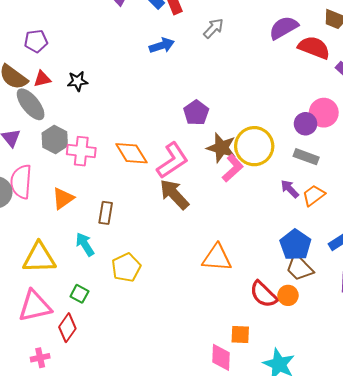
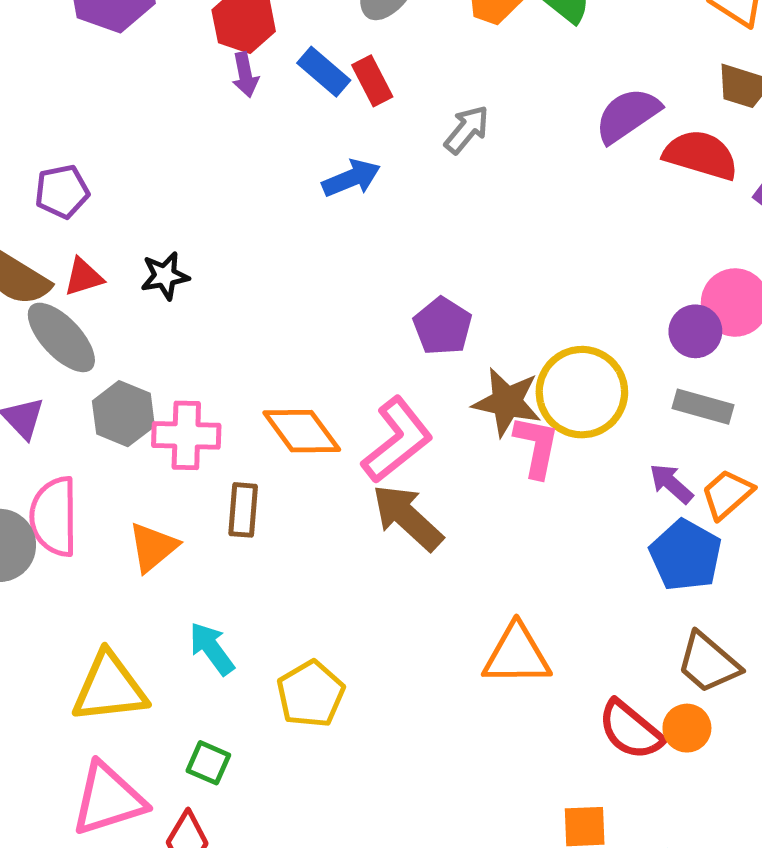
pink L-shape: (233, 168) -> (537, 447), turned -32
brown rectangle: (106, 213) -> (243, 510), moved
blue pentagon: (295, 245) -> (686, 555), moved

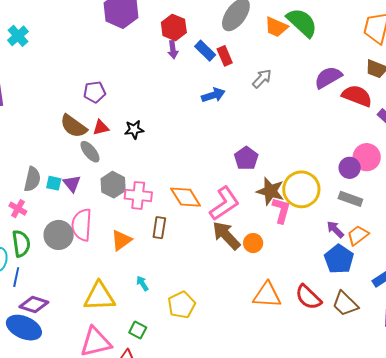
gray ellipse: (61, 337) -> (90, 152), size x0.7
cyan arrow: (212, 649) -> (142, 283), size x0.7
orange circle: (687, 728) -> (253, 243), moved
red semicircle: (630, 730) -> (308, 297), moved

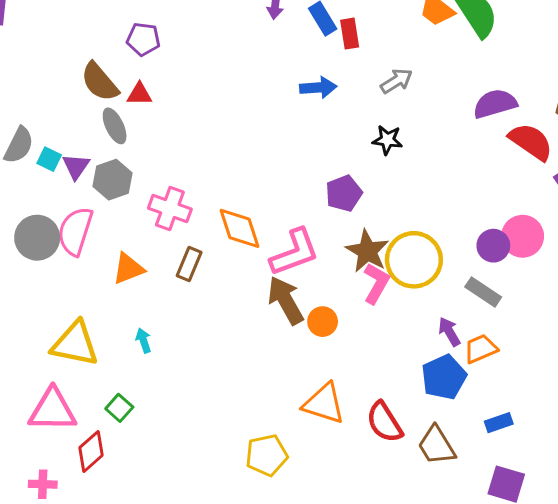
black star: (134, 130) -> (387, 140), moved
gray hexagon: (113, 185) -> (112, 180), moved
yellow pentagon: (182, 305) -> (267, 455), moved

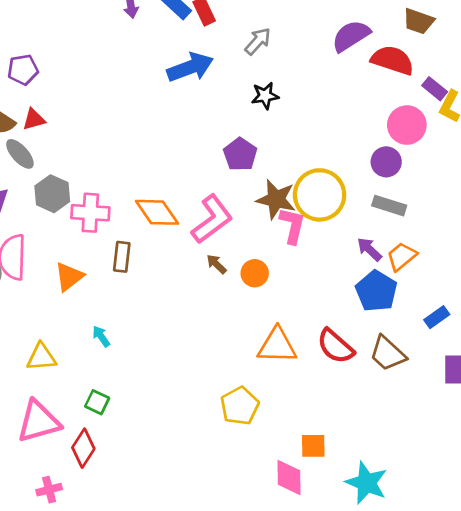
blue arrow: (318, 88) -> (190, 67), size x1.4
gray hexagon: (112, 180) -> (52, 194), moved
pink circle: (523, 236) -> (407, 125), moved
brown arrow: (286, 300) -> (217, 264), size x0.5
yellow triangle: (75, 344) -> (41, 357), size x0.7

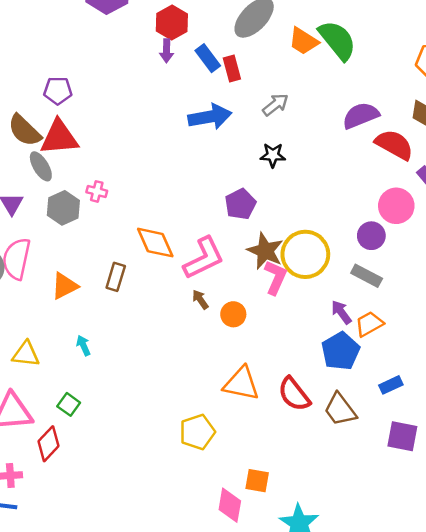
red triangle: (34, 119) -> (59, 137), size x1.8
pink cross: (90, 213) -> (97, 191), moved, size x0.6

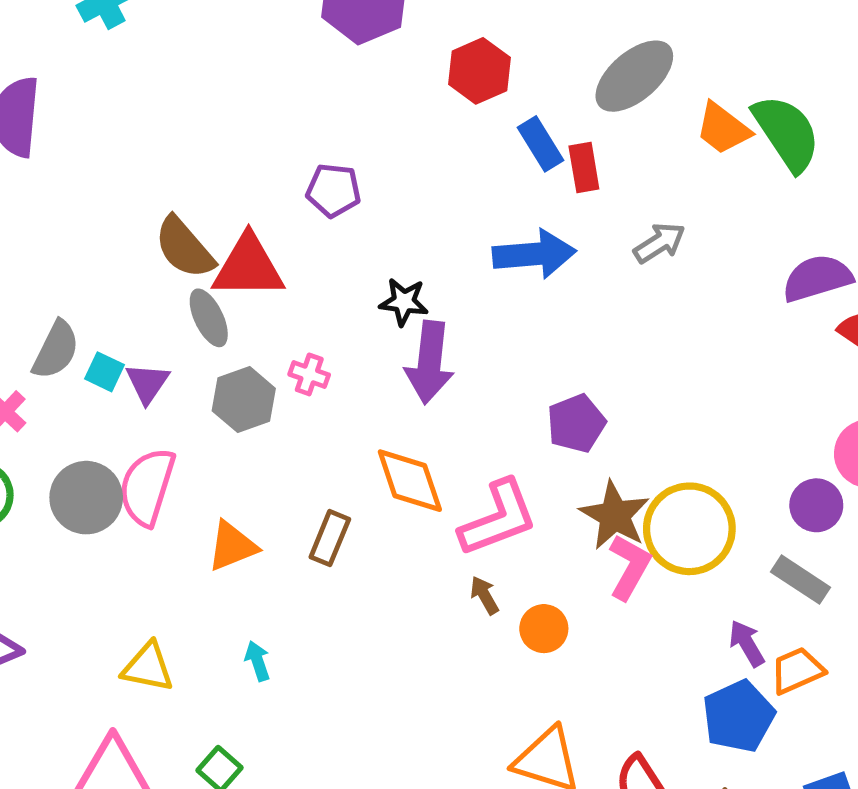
purple arrow: (167, 51) -> (430, 362), moved, size x1.8
purple pentagon: (58, 91) -> (334, 190), moved
black star: (273, 155) -> (404, 302), moved

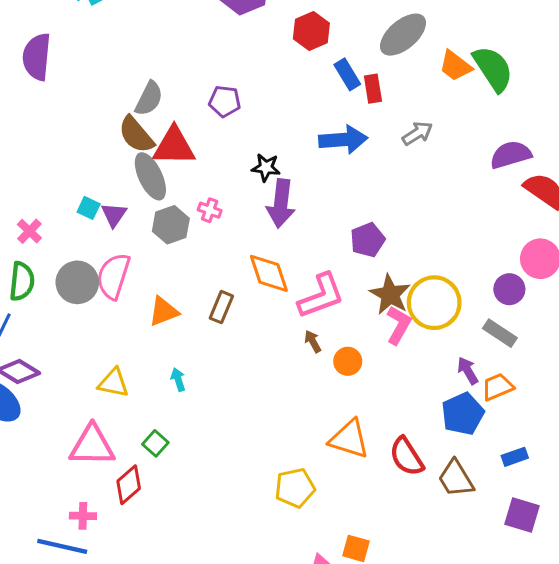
gray ellipse: (209, 318) -> (150, 176), size x1.4
gray semicircle: (56, 350) -> (149, 99), moved

